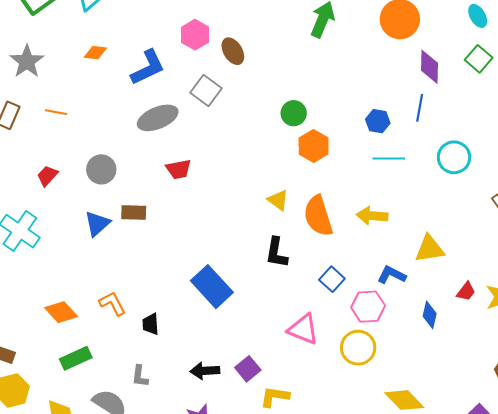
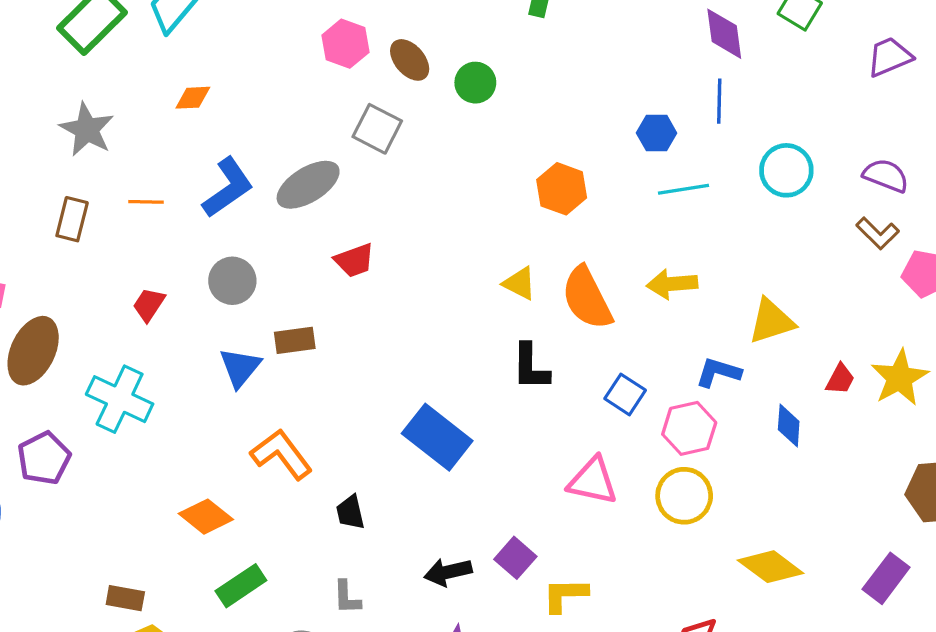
blue L-shape: (148, 67) -> (228, 188), moved
green circle: (294, 113) -> (475, 83), moved
orange L-shape: (112, 303) -> (281, 454), moved, size x1.4

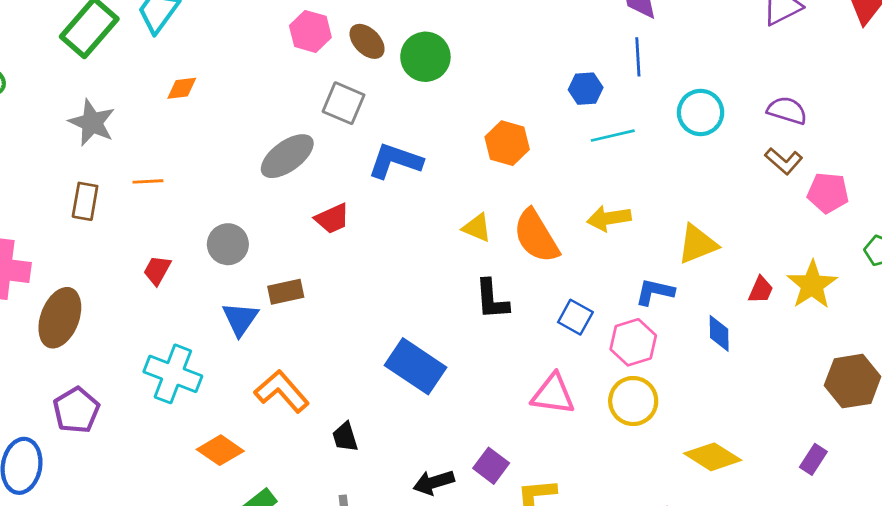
green circle: (475, 83) -> (425, 57), size x1.4
blue L-shape: (228, 188) -> (395, 161), moved, turned -122
cyan cross: (120, 399) -> (173, 374), moved
purple rectangle: (886, 578) -> (813, 459), size x0.7

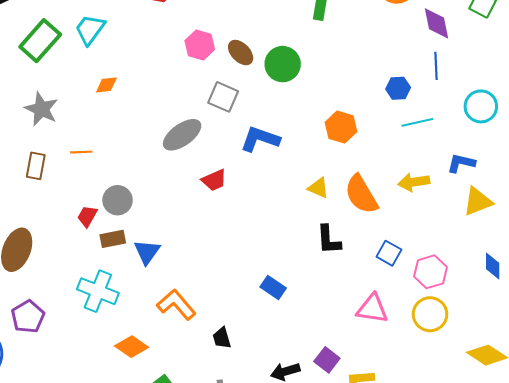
gray circle: (228, 244) -> (118, 200), moved
brown rectangle: (286, 292) -> (113, 239), moved
blue L-shape: (655, 292) -> (461, 163), moved
blue rectangle: (415, 366) -> (273, 288), size x0.6

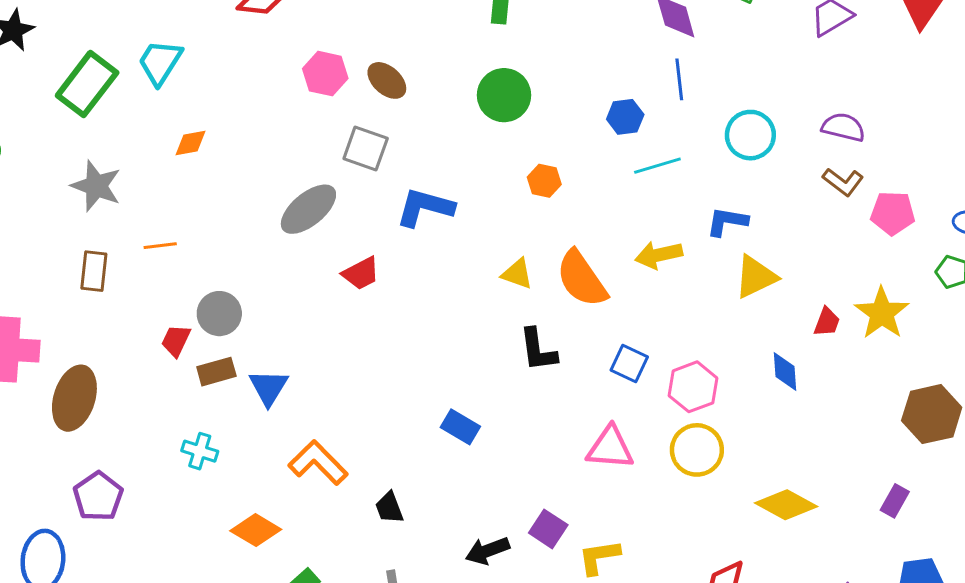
green circle: (283, 64) -> (504, 95), moved
orange hexagon: (341, 127) -> (544, 181), size x0.7
cyan cross: (98, 291) -> (200, 451), size x0.6

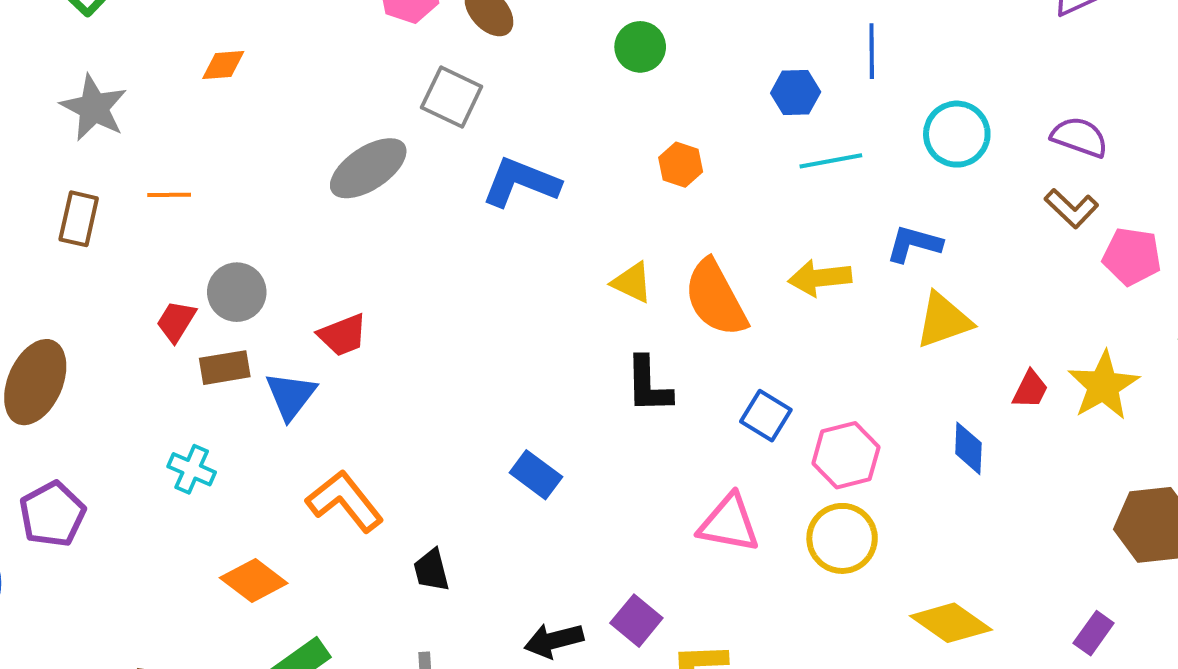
green circle: (504, 95) -> (640, 47), size x0.7
red trapezoid: (361, 273) -> (343, 335), moved

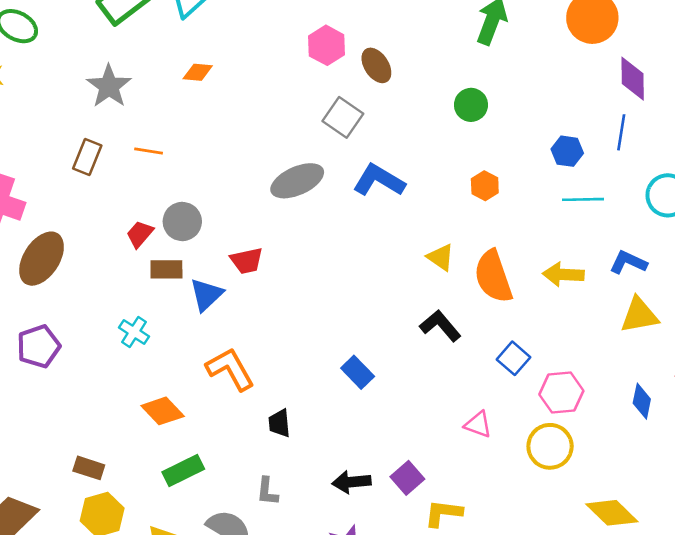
gray ellipse: (368, 168) -> (297, 181), moved
black L-shape: (648, 385) -> (440, 326), turned 132
pink triangle: (729, 523) -> (478, 424), size x0.7

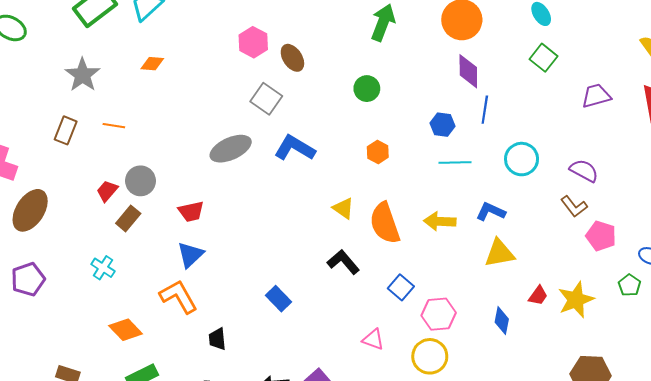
purple diamond: (633, 79) -> (468, 71), moved
brown rectangle: (166, 269) -> (128, 218), turned -50
blue triangle: (206, 295) -> (190, 255), moved

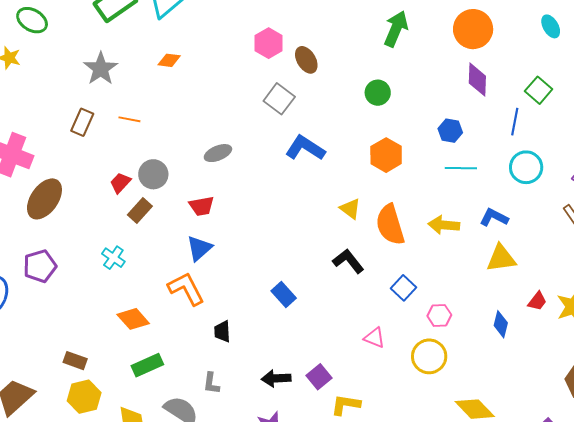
green square: (544, 58) -> (539, 90), moved
blue line: (485, 110) -> (515, 122), moved
gray ellipse: (231, 149) -> (218, 153), moved, size x0.7
orange hexagon: (378, 152) -> (386, 155), size x1.5
pink hexagon: (439, 314) -> (439, 316), size x0.7

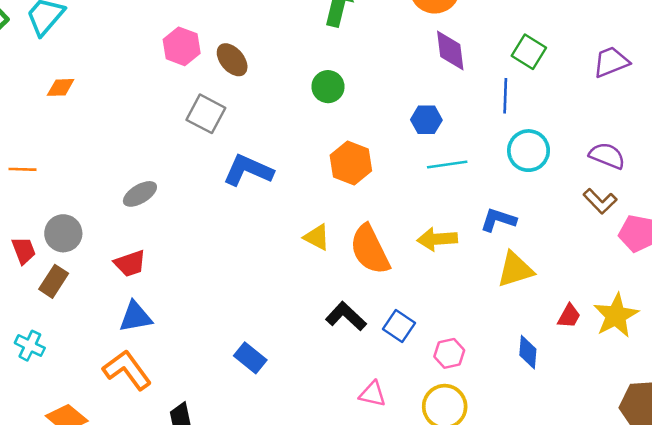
red trapezoid: (120, 183) -> (24, 250), turned 125
blue triangle: (199, 248) -> (136, 317), turned 40
black L-shape: (348, 261) -> (346, 316), moved

